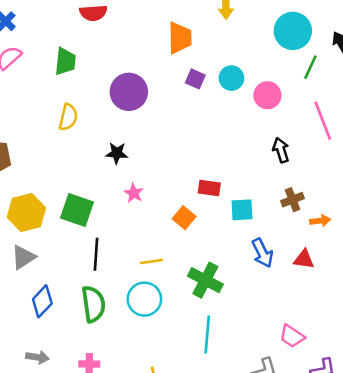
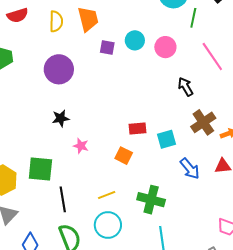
yellow semicircle: (68, 117) -> (56, 21), moved
brown cross: (293, 200) -> (203, 122), size x1.4

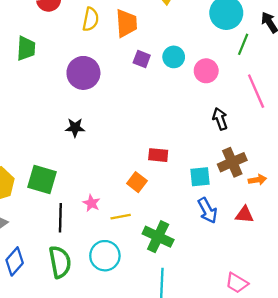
cyan square: (167, 139) -> (200, 177), moved
pink star: (81, 146) -> (92, 203), moved
yellow line: (107, 195) -> (121, 217), moved

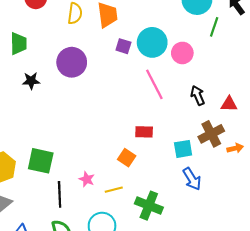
cyan circle: (174, 57) -> (152, 42), size x1.5
pink line: (256, 91) -> (154, 84), moved
black star: (75, 128) -> (31, 81), moved
red triangle: (244, 215) -> (229, 104), moved

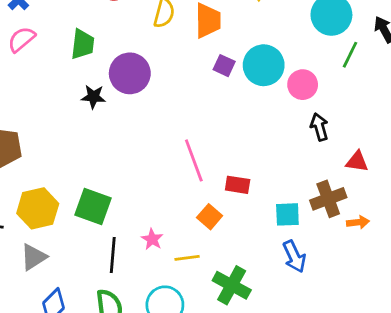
purple circle: (72, 62) -> (130, 73), moved
pink line: (154, 84) -> (194, 160), moved
black arrow: (198, 96) -> (319, 127), moved

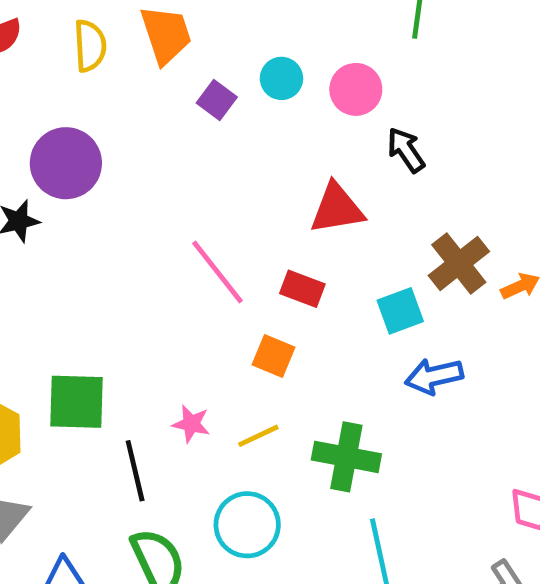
cyan circle: (264, 65) -> (281, 78), size x0.6
purple square: (224, 66) -> (217, 100), turned 30
red triangle: (357, 162) -> (337, 209), moved, size x1.4
red rectangle: (238, 185) -> (302, 289), turned 30
blue arrow: (294, 257) -> (434, 376), turned 120

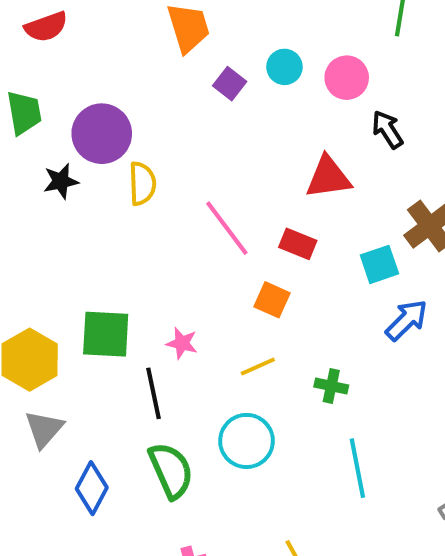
yellow semicircle: (90, 46) -> (142, 184), moved
blue arrow: (434, 376) -> (406, 320), turned 147
pink star: (191, 424) -> (182, 343), moved
green cross: (346, 457) -> (331, 386), size x0.6

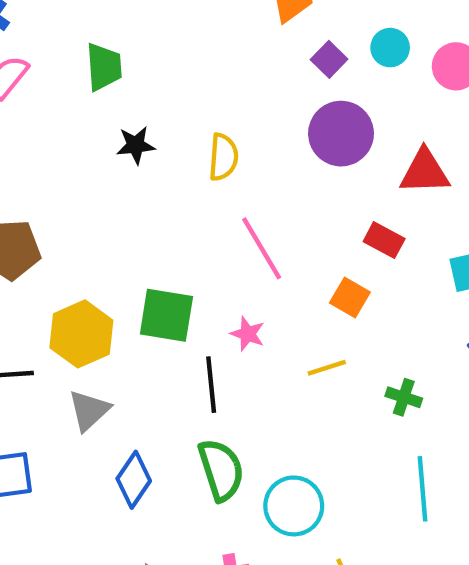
purple circle: (102, 134) -> (341, 134), moved
pink line: (227, 228) -> (262, 248), moved
cyan circle: (247, 441) -> (294, 506), moved

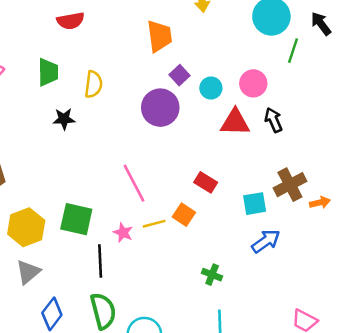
cyan circle: (390, 48) -> (211, 88), moved
purple circle: (341, 134) -> (160, 108), moved
yellow semicircle: (223, 157) -> (93, 84), moved
red triangle: (425, 172) -> (235, 122), moved
yellow line: (327, 368) -> (154, 224), moved

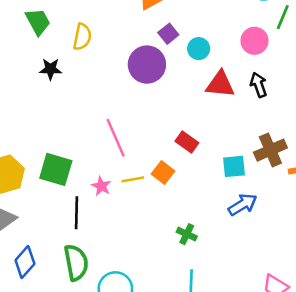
green trapezoid: (48, 72) -> (38, 22), turned -32
pink circle: (253, 83) -> (255, 41), moved

